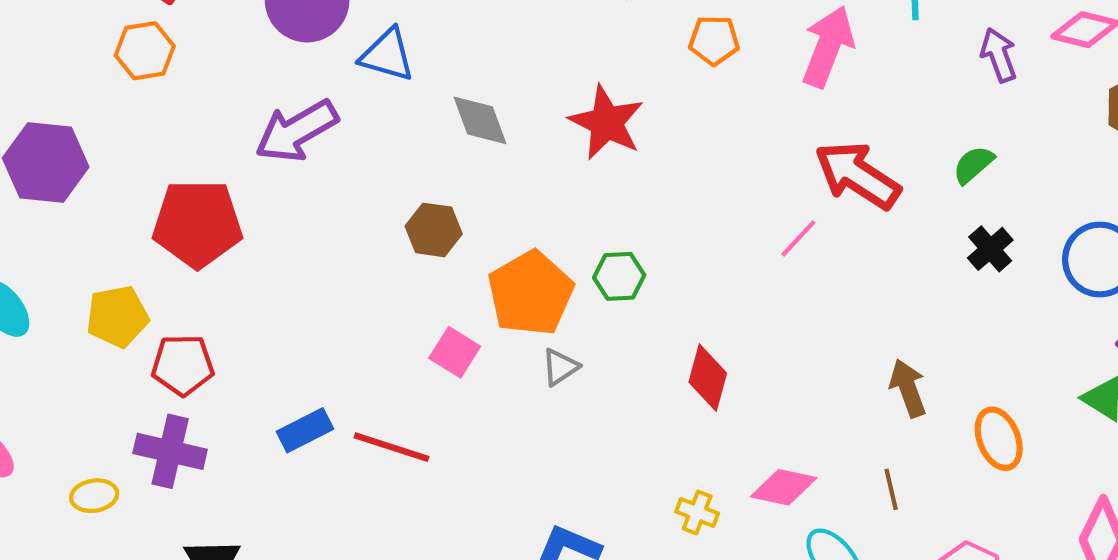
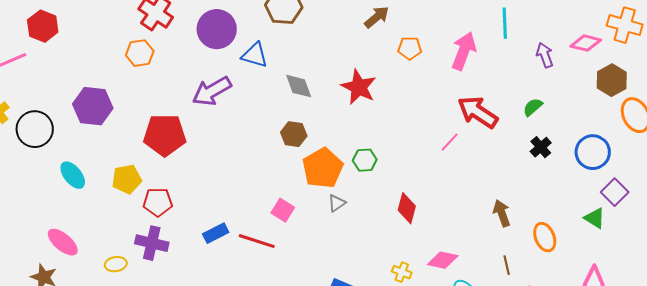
brown hexagon: (434, 230) -> (294, 134), moved
pink square: (455, 352) -> (283, 210), moved
brown line: (891, 489) -> (507, 265), moved

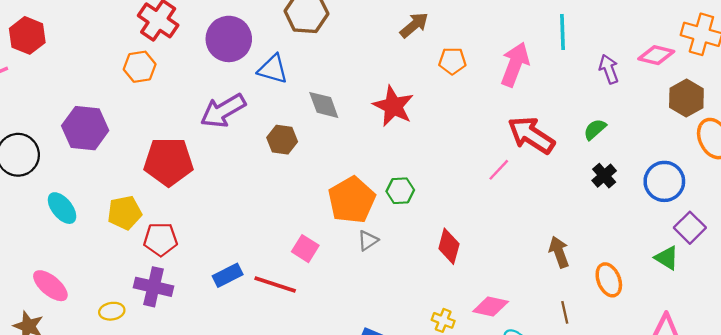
brown hexagon: (294, 134) -> (282, 140), moved

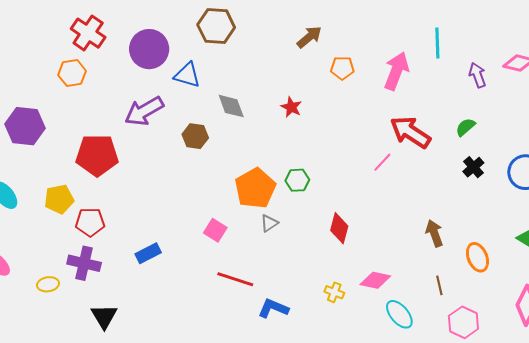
red star: (393, 106) -> (291, 107), size x0.6
red line: (275, 285) -> (235, 279), moved

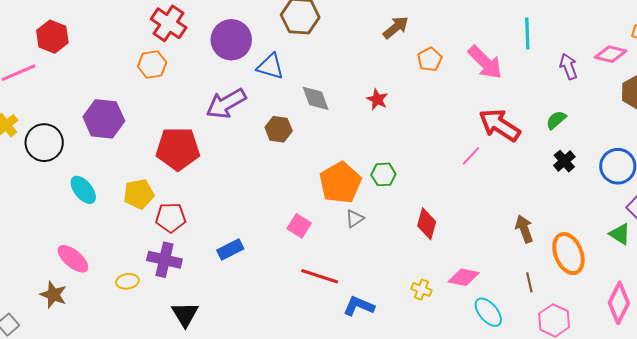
orange pentagon: (342, 68) -> (430, 59), turned -30
pink arrow: (396, 71) -> (485, 62), turned 114
orange ellipse: (477, 257) -> (568, 254), size x1.4

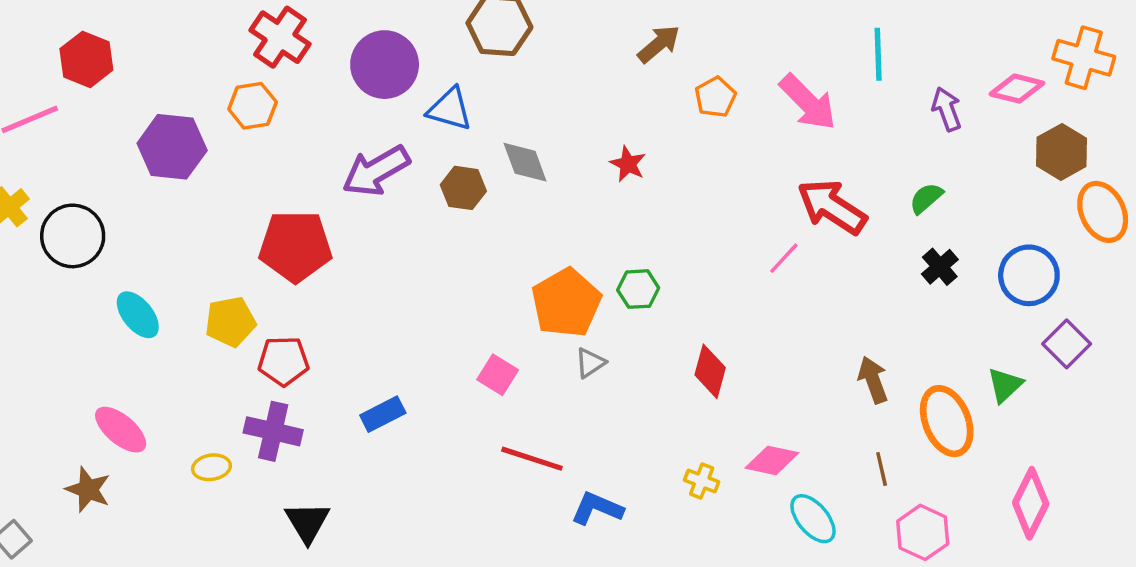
purple hexagon: (104, 119) -> (172, 147), moved
brown hexagon: (279, 129) -> (463, 188), moved
green triangle: (620, 234) -> (1005, 385), moved, turned 45

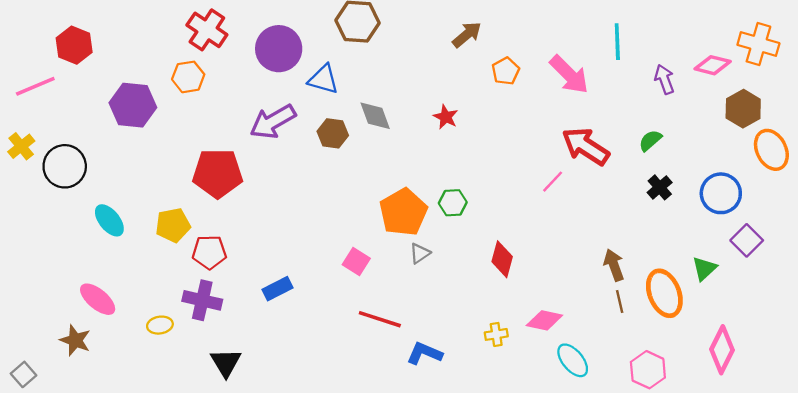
brown line: (882, 469) -> (620, 302), moved
yellow cross: (702, 481) -> (496, 334), turned -30

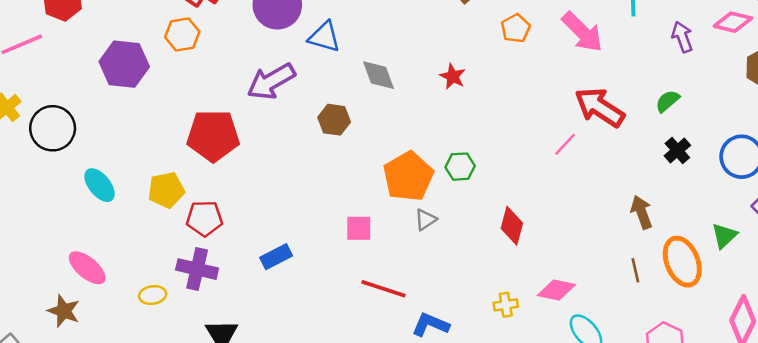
brown hexagon: (333, 133) -> (334, 120), moved
pink square: (356, 262) -> (359, 228), turned -32
brown arrow: (614, 265) -> (642, 212), moved

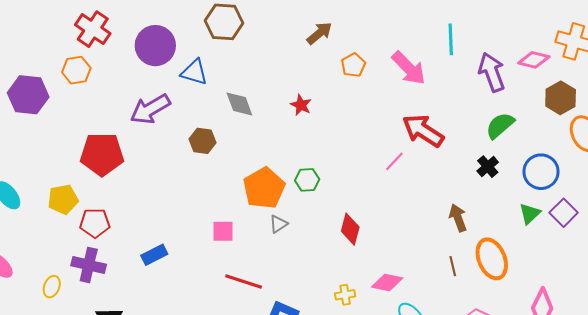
purple arrow: (682, 37) -> (492, 72), size x1.5
green semicircle: (667, 101) -> (500, 126), moved, size x1.4
green triangle: (724, 236) -> (530, 214), moved
yellow ellipse: (153, 295) -> (52, 287), turned -60

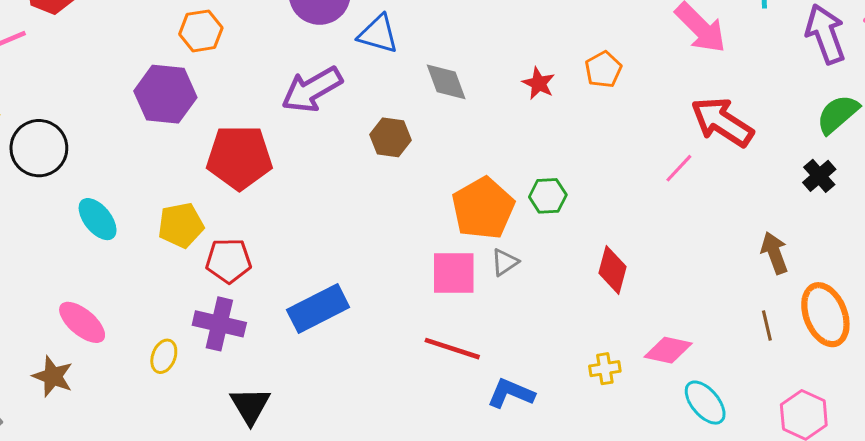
orange pentagon: (353, 65) -> (603, 69), moved
purple hexagon: (28, 95) -> (165, 94), moved
pink square: (223, 231) -> (454, 273), moved, size x1.4
blue rectangle: (154, 255) -> (318, 308), size x1.5

